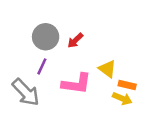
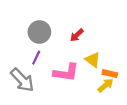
red arrow: (75, 40) -> (77, 35), moved
yellow arrow: (122, 99) -> (106, 85), turned -63

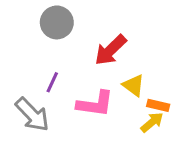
gray circle: (39, 32) -> (57, 22), moved
red arrow: (77, 35) -> (111, 50), size x1.6

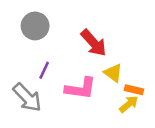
gray circle: (57, 22) -> (35, 26), moved
red arrow: (111, 50) -> (94, 43), turned -88

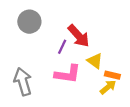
purple line: (44, 70) -> (62, 47), moved
gray arrow: (27, 98) -> (23, 82), turned -152

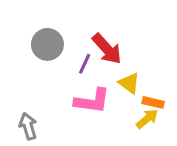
gray circle: (29, 22) -> (47, 44), moved
gray arrow: (23, 82) -> (28, 126), moved, size x0.7

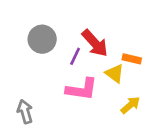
orange rectangle: (153, 102) -> (132, 59), moved

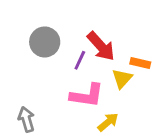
yellow triangle: (115, 73) -> (122, 79), turned 36
yellow arrow: (130, 105) -> (108, 122), moved

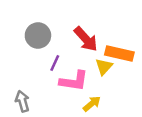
purple line: (80, 60) -> (55, 63), moved
orange rectangle: (140, 63) -> (119, 53), size x1.6

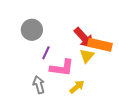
red arrow: (86, 39) -> (84, 38), moved
gray arrow: (22, 101) -> (39, 85), moved

